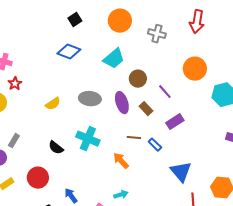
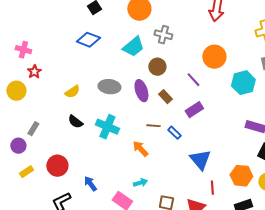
gray cross: (157, 34) -> (163, 35), moved
purple line: (165, 92) -> (193, 80), moved
black semicircle: (56, 148) -> (75, 122), moved

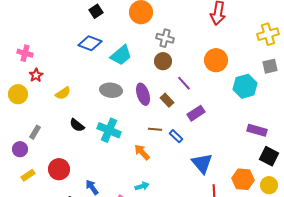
cyan trapezoid: (133, 47) -> (121, 55), moved
brown circle: (157, 67) -> (163, 61), moved
purple line: (193, 80) -> (184, 83), moved
yellow semicircle: (72, 92) -> (63, 93), moved

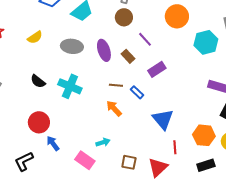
yellow semicircle: (63, 93) -> (35, 37), moved
orange arrow: (142, 152) -> (114, 108), moved
red circle: (59, 169) -> (39, 122), moved

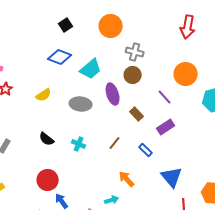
purple line: (145, 39) -> (165, 97), moved
purple ellipse: (104, 50) -> (113, 94), moved
brown line: (116, 85) -> (115, 143), moved, turned -56
cyan cross: (70, 86) -> (79, 144), size x0.6
orange arrow: (114, 108) -> (127, 179), moved

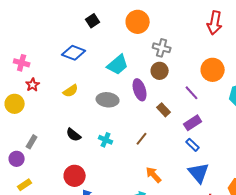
blue diamond: (60, 57) -> (74, 53), moved
blue rectangle: (146, 150) -> (193, 145), moved

